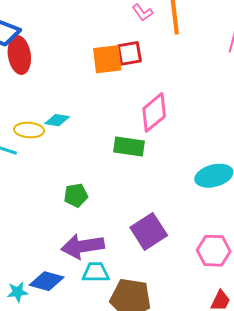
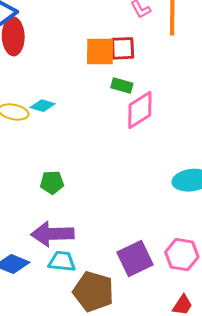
green rectangle: (129, 146) -> (122, 86), moved, size x0.7
purple square: (149, 231) -> (135, 259), moved

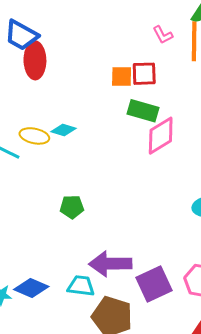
orange square: (100, 51) -> (122, 77), size x0.7
green rectangle: (122, 86) -> (143, 111), size x1.4
purple arrow: (52, 234) -> (110, 264), moved

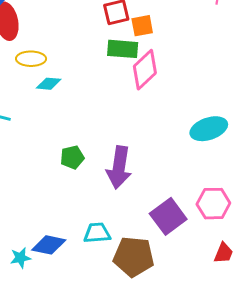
orange square: (122, 77) -> (142, 26), moved
yellow ellipse: (34, 136) -> (31, 59), moved
purple arrow: (110, 264) -> (119, 167), moved, turned -69

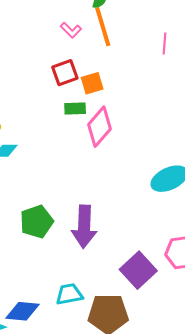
green rectangle: (123, 49) -> (75, 108), size x0.7
green pentagon: (72, 157) -> (37, 222), size x1.4

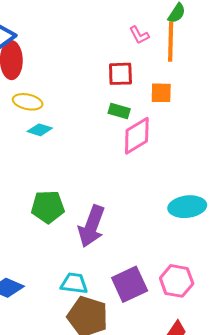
orange square: (92, 83) -> (161, 93), moved
cyan trapezoid: (69, 294) -> (74, 283), moved

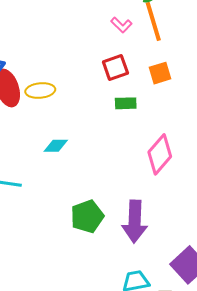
yellow ellipse: (28, 102) -> (40, 91), moved
pink diamond: (137, 136) -> (160, 154), moved

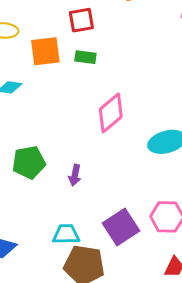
orange square: (160, 73) -> (45, 51), moved, size x1.4
purple arrow: (135, 221) -> (75, 175), size x0.5

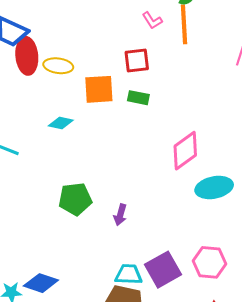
pink diamond: (111, 113) -> (185, 151), moved
cyan trapezoid: (66, 234) -> (129, 274), moved

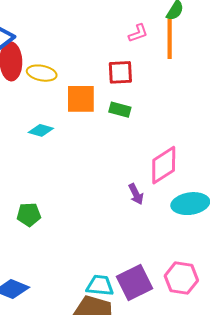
pink L-shape: (152, 20) -> (138, 33), turned -80
green pentagon: (75, 199) -> (29, 215), moved, size x0.7
purple arrow: (120, 215) -> (136, 194), moved, turned -45

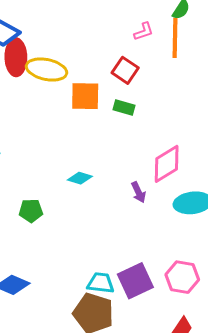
red square: (120, 72) -> (125, 70), turned 36
yellow ellipse: (42, 73) -> (46, 70), size x1.4
cyan diamond: (41, 130) -> (80, 178), moved

